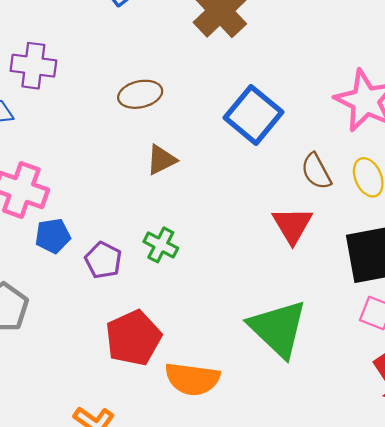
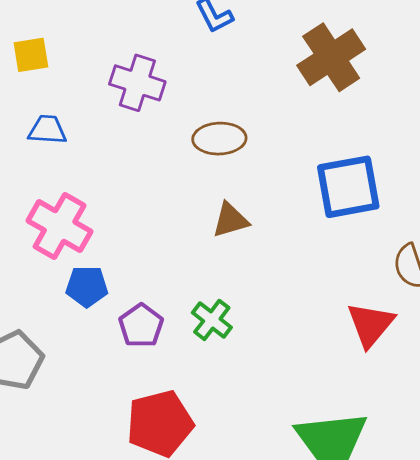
purple cross: (33, 66) -> (137, 83), moved
blue square: (254, 115) -> (348, 187), turned 30

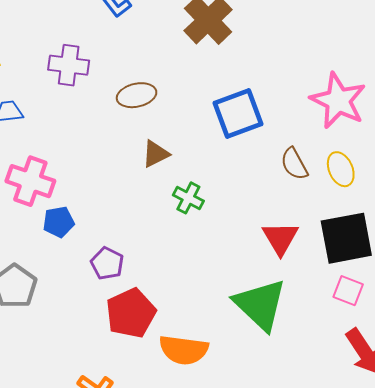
green cross: (212, 320) -> (188, 198), moved
red triangle: (371, 325) -> (280, 238), moved
purple pentagon: (141, 326) -> (107, 263), moved

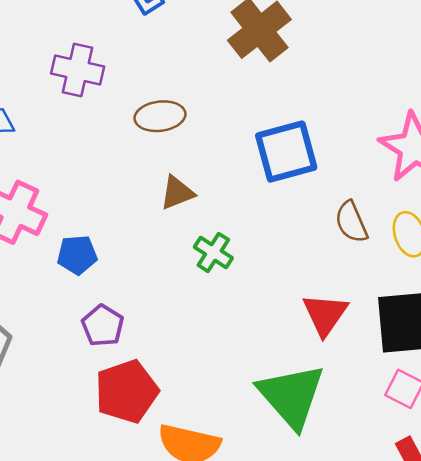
blue pentagon: (59, 222) -> (77, 255), moved

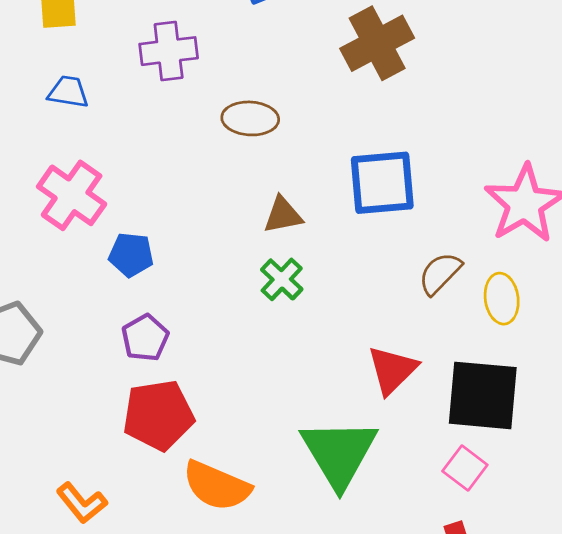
purple cross: (78, 70) -> (169, 51), turned -30
brown triangle: (177, 193) -> (283, 215), moved
brown semicircle: (351, 222) -> (440, 273), turned 57

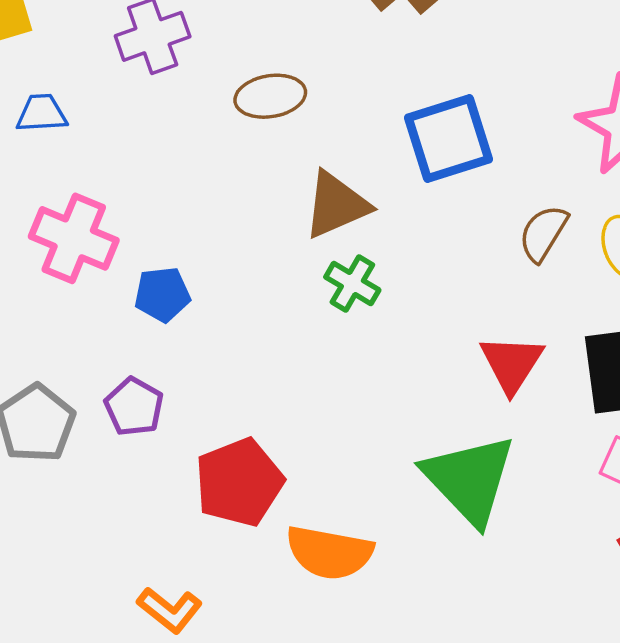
brown triangle: (283, 215) -> (336, 205), size x1.4
purple pentagon: (145, 338) -> (134, 407), moved

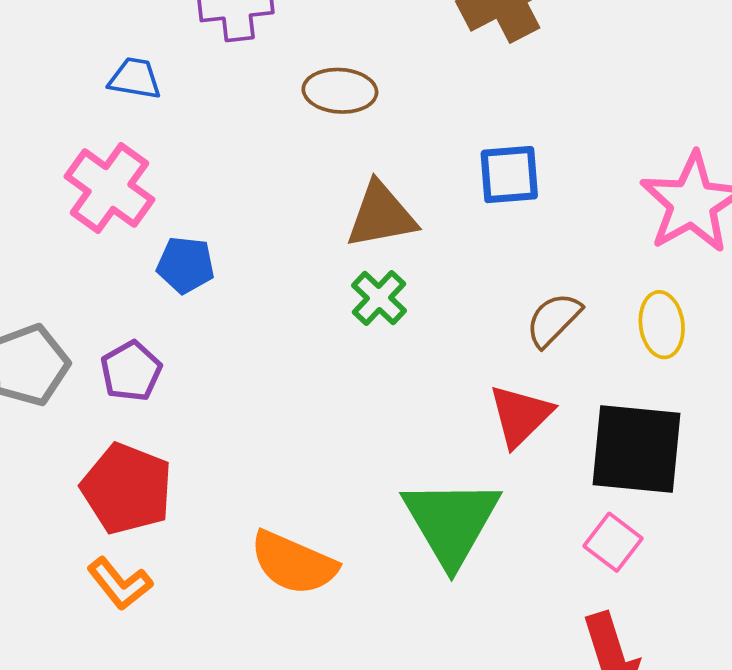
blue trapezoid: (42, 113) -> (135, 78), moved
blue square: (448, 138) -> (509, 175), size x0.7
brown semicircle: (543, 233) -> (554, 320), moved
red pentagon: (239, 482) -> (127, 489), moved, turned 30

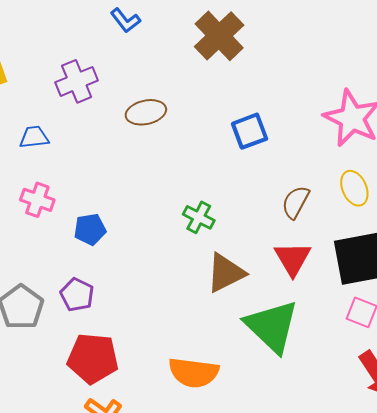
pink cross: (109, 188) -> (37, 200), size x0.7
brown triangle: (381, 215) -> (226, 273), moved

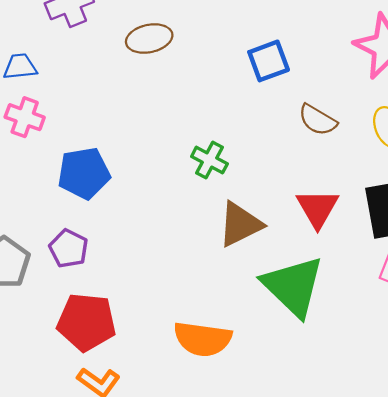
pink cross: (37, 200) -> (25, 117), moved
brown semicircle: (296, 202) -> (318, 120), moved, turned -88
blue pentagon: (90, 229) -> (84, 173), size x1.4

